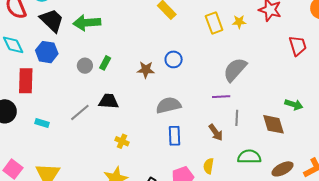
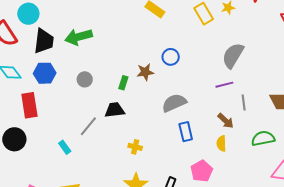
black trapezoid: (52, 20) -> (44, 41), turned 64
green rectangle: (105, 63) -> (123, 83), moved
cyan rectangle: (42, 123) -> (65, 147), moved, turned 48
yellow semicircle: (209, 166) -> (221, 143), moved

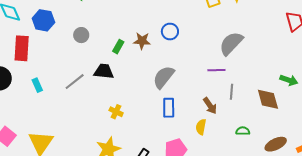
gray semicircle: (174, 103) -> (164, 77), turned -40
green semicircle: (263, 138) -> (243, 131), size x0.6
cyan rectangle: (65, 147) -> (37, 85), moved

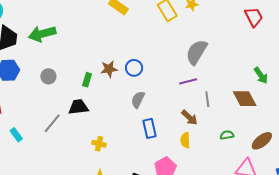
blue circle: (170, 32) -> (134, 68), moved
gray semicircle: (164, 77) -> (138, 100), size x0.7
green arrow: (289, 80) -> (261, 75), turned 48

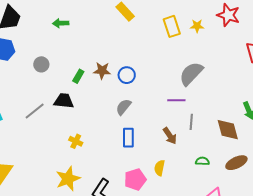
green arrow: (42, 34) -> (61, 23), moved, size x0.6
yellow semicircle: (185, 140) -> (159, 168), moved
brown ellipse: (262, 141) -> (236, 163), moved

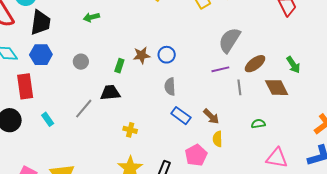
gray semicircle: (123, 107) -> (170, 87), turned -30
brown arrow: (170, 136) -> (211, 116), moved
blue rectangle: (128, 138) -> (181, 116), turned -42
brown ellipse: (236, 163) -> (255, 64), moved

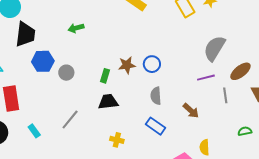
blue hexagon: (41, 55) -> (43, 61), moved
black trapezoid: (110, 93) -> (108, 102), moved
blue rectangle: (181, 116) -> (156, 126), moved
brown arrow: (211, 116) -> (191, 111), moved

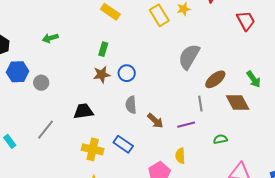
green rectangle: (105, 76) -> (103, 49), moved
purple line: (206, 78) -> (186, 125), moved
brown arrow: (191, 111) -> (155, 121), moved
blue rectangle: (156, 126) -> (123, 144), moved
yellow cross: (117, 140) -> (93, 149), size x1.5

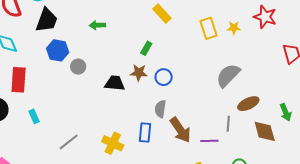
black trapezoid: (83, 111) -> (115, 83), moved
brown arrow: (155, 121) -> (180, 130), size x1.5
gray line: (46, 130) -> (69, 142), moved
blue rectangle: (123, 144) -> (145, 132), moved, turned 48

